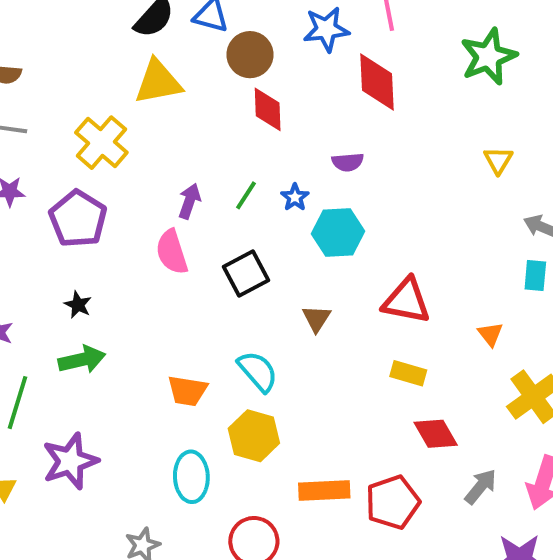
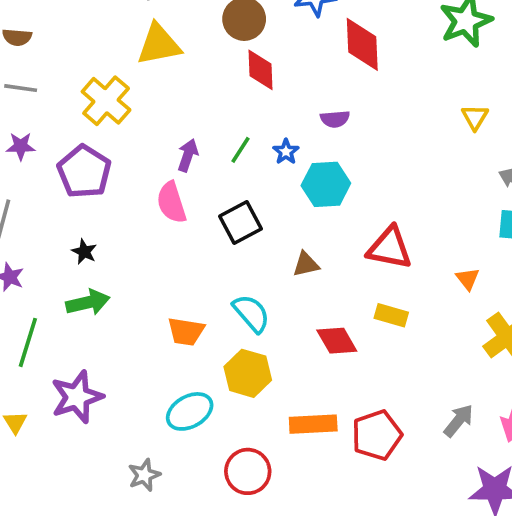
brown triangle: (316, 318) -> (306, 264), turned 44
red diamond: (436, 434) -> (337, 341), moved
cyan ellipse: (191, 477) -> (190, 411), turned 63

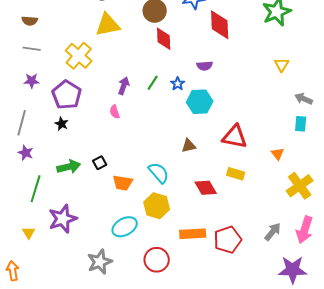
pink semicircle: (171, 203) -> (115, 112), size x0.6
black square: (241, 223) -> (100, 163), moved, size x0.6
black star: (84, 252) -> (62, 124), moved
gray star: (144, 475) -> (100, 262), size x1.4

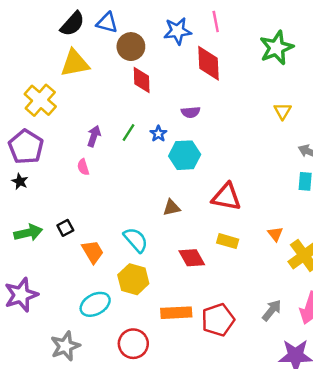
orange triangle: (278, 154) -> (275, 234), moved
orange trapezoid: (123, 183) -> (93, 252), turned -130

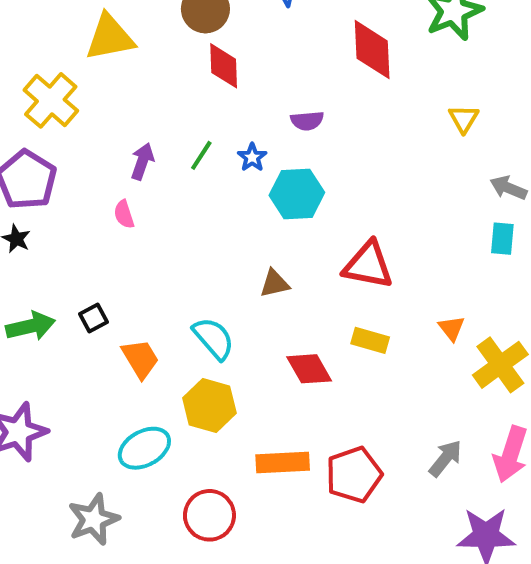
red diamond: (208, 63) -> (372, 50), moved

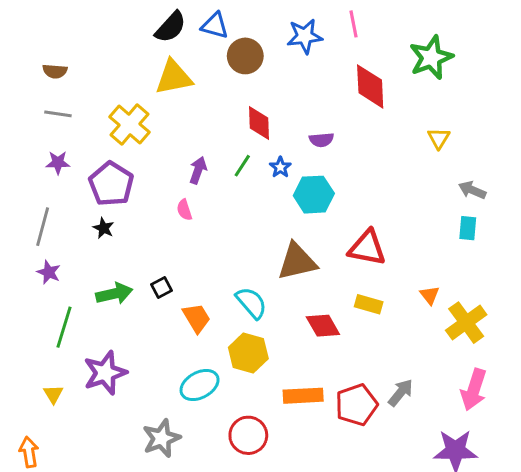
red diamond: (224, 66) -> (259, 123), moved
brown triangle: (275, 283) -> (297, 262), size x1.8
gray arrow: (445, 458) -> (401, 393), moved

